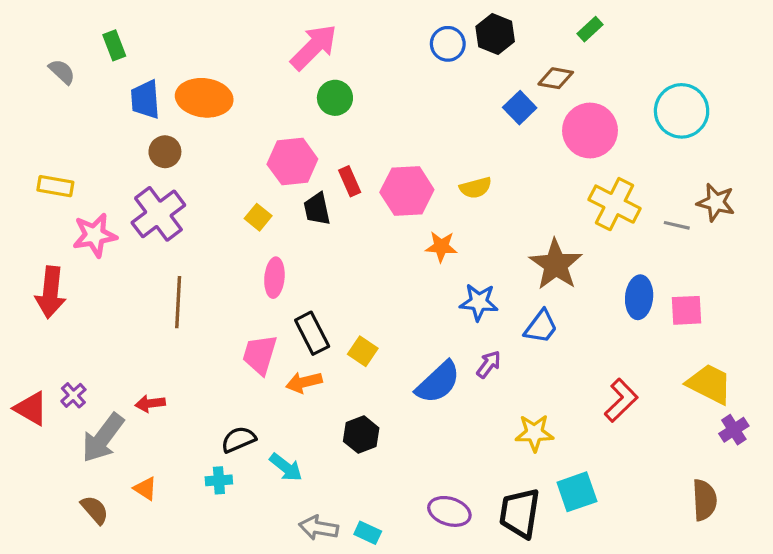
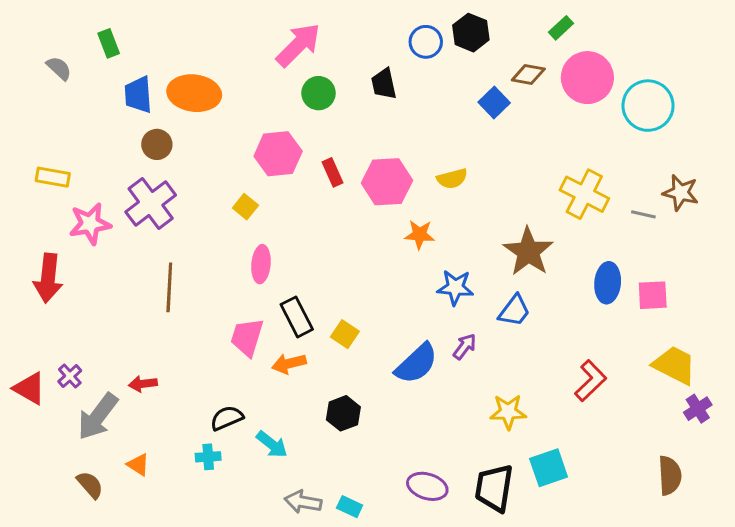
pink circle: (590, 130) -> (587, 78), moved
black trapezoid: (317, 209) -> (384, 84), moved

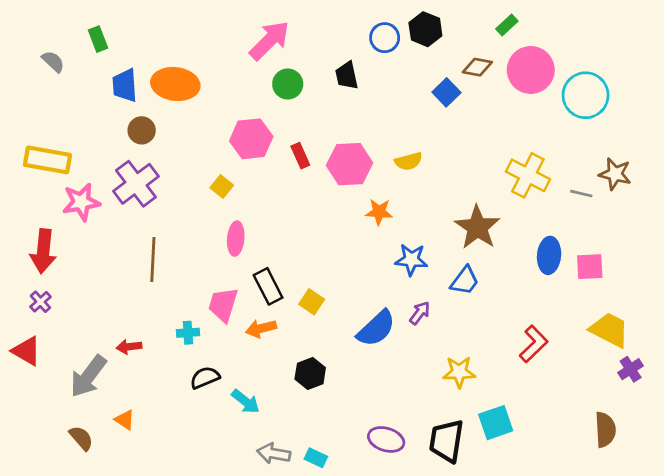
yellow rectangle: (53, 177) -> (47, 160), size x1.5
purple cross: (70, 376) -> (40, 302), moved
cyan cross: (208, 457) -> (188, 333), moved

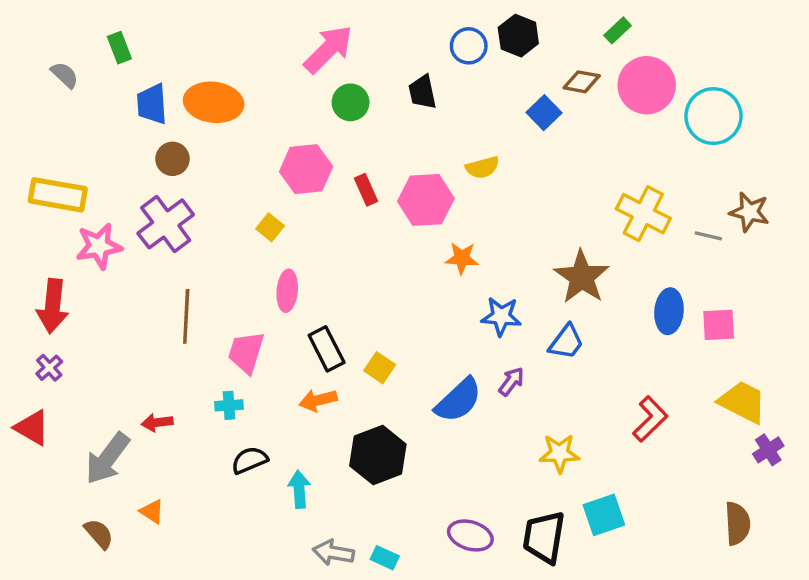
yellow semicircle: (409, 161) -> (482, 167), moved
pink trapezoid: (223, 305) -> (246, 352), moved
black hexagon: (310, 373) -> (378, 455), size x1.5
cyan arrow: (246, 402) -> (299, 489), turned -132

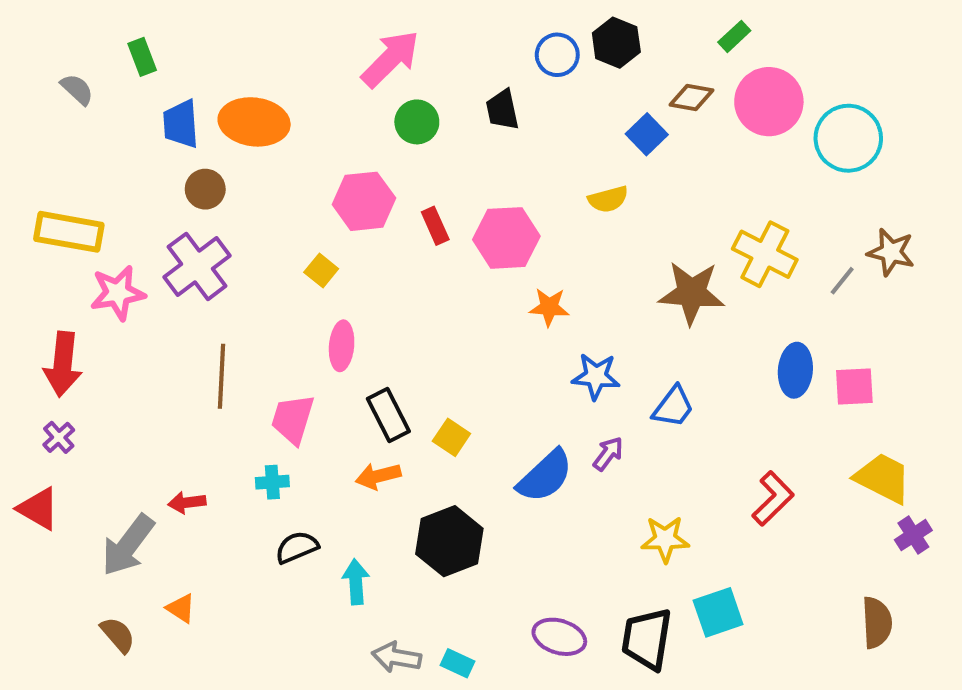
yellow semicircle: (482, 167) -> (608, 199), moved
gray line: (708, 236) -> (842, 281), turned -64
brown star: (582, 277) -> (692, 293), moved, turned -30

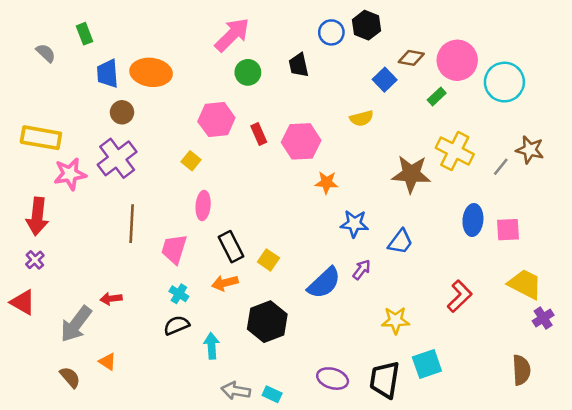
green rectangle: (734, 36) -> (437, 97), moved
cyan cross: (272, 482) -> (179, 294), moved, turned 36

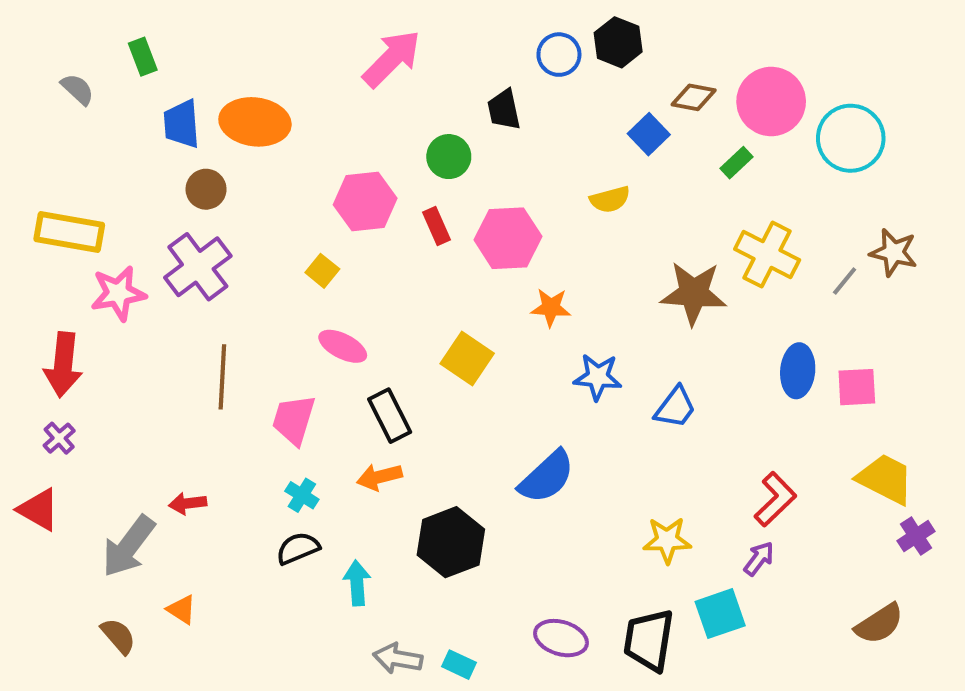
green circle: (248, 72) -> (449, 157), moved
pink ellipse: (203, 205) -> (343, 346), turned -68
yellow square: (268, 260) -> (467, 359), moved, size x1.4
purple arrow: (362, 270) -> (759, 558), moved
brown semicircle: (521, 370) -> (879, 624), turned 60

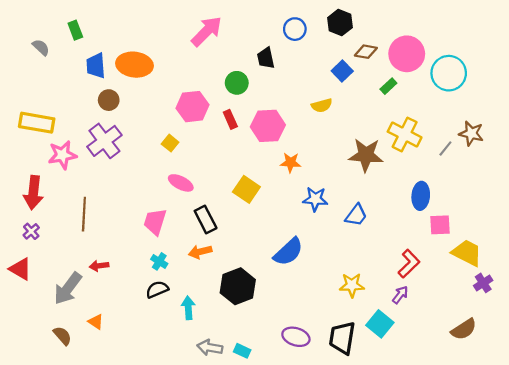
black hexagon: (618, 42) -> (340, 23), moved
brown line: (222, 377) -> (84, 214), moved
pink square: (857, 387) -> (440, 225), moved
cyan square: (720, 614) -> (380, 324), turned -32

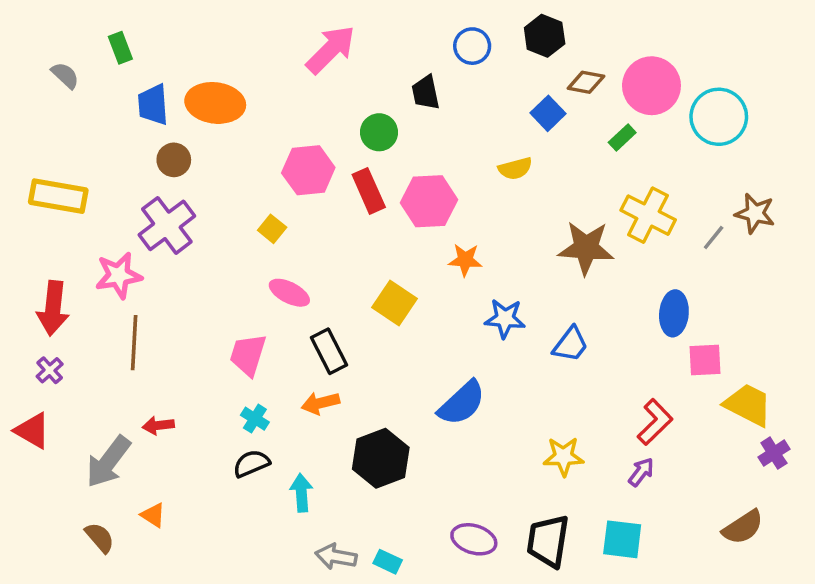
red rectangle: (230, 119) -> (369, 191), size x1.4
pink star: (62, 155) -> (119, 275), moved
cyan square: (380, 324) -> (622, 539), moved, turned -32

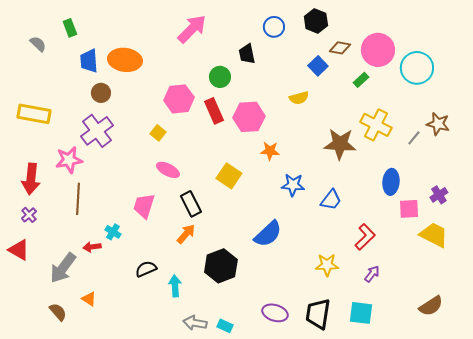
orange arrow: (320, 403) -> (186, 234), turned 145
cyan cross: (255, 419) -> (113, 232), moved
red L-shape: (655, 422) -> (365, 237), moved
purple cross: (774, 453) -> (439, 195), moved

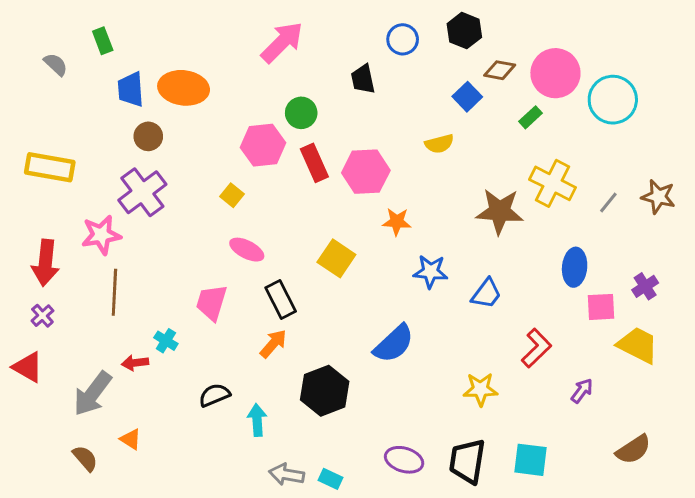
green circle: (220, 77) -> (301, 113), moved
brown star: (438, 124) -> (658, 197), moved
purple arrow: (372, 274) -> (582, 391), moved

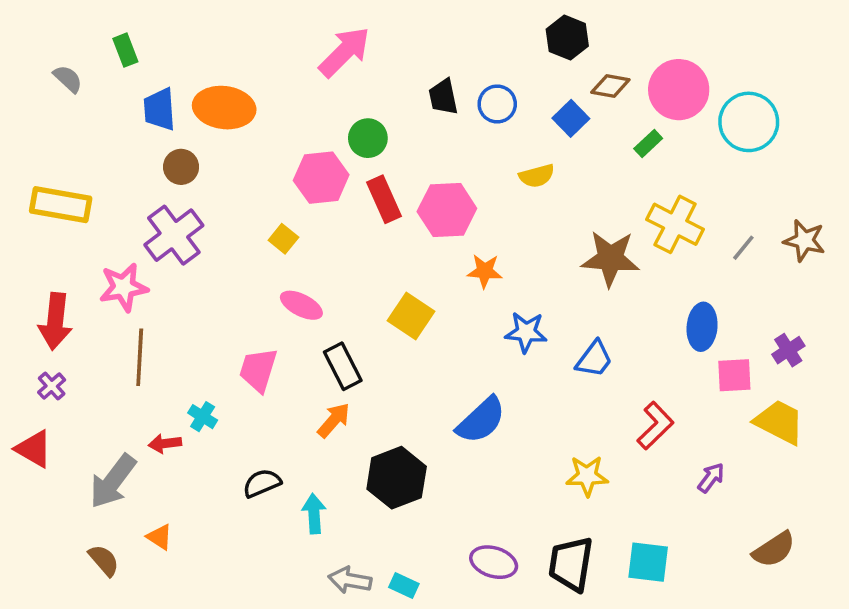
blue circle: (403, 39) -> (497, 104), moved

